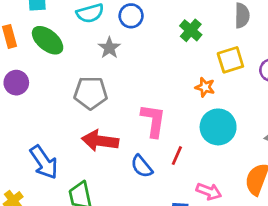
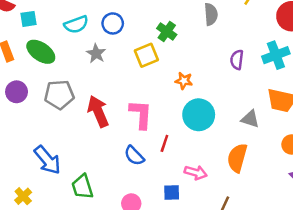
yellow square: (230, 60) -> (146, 55), moved
gray pentagon: (91, 93) -> (59, 95), moved
red arrow: (100, 141) -> (98, 111), moved, turned 64

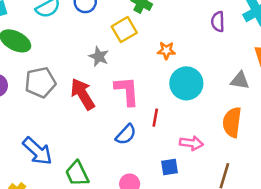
gray star: (96, 54) -> (99, 57), moved
blue semicircle: (134, 156) -> (126, 134), turned -85

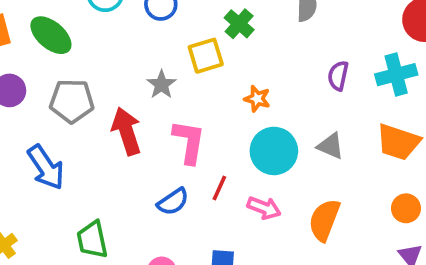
gray triangle: (240, 80) -> (331, 146), moved
pink arrow: (191, 143) -> (264, 208), moved
blue arrow: (37, 151) -> (46, 167), moved

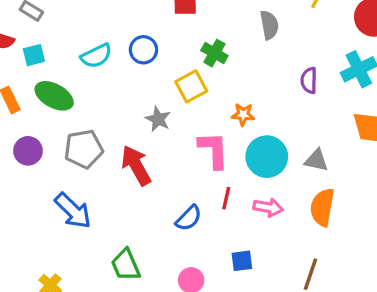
pink L-shape: (189, 142) -> (214, 150), moved
gray triangle: (331, 146) -> (316, 160), moved

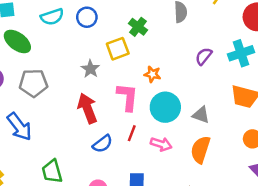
purple semicircle: (309, 80) -> (204, 56), turned 30
red arrow: (136, 165) -> (87, 108), moved

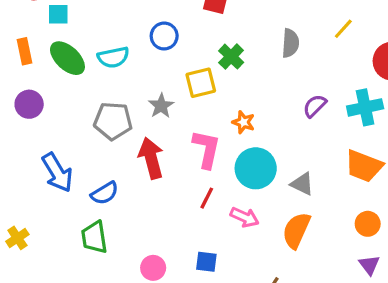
cyan semicircle: (52, 17) -> (113, 57), moved
gray pentagon: (33, 83) -> (113, 121), moved
blue semicircle: (102, 144) -> (105, 193), moved

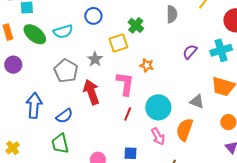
gray pentagon: (113, 121) -> (66, 71), turned 30
cyan circle: (256, 168) -> (158, 107), moved
blue arrow: (57, 172) -> (34, 105), turned -140
gray triangle: (302, 184) -> (197, 101), moved
pink arrow: (245, 217) -> (158, 136), moved, turned 42

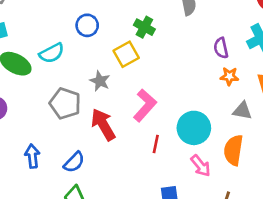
purple semicircle: (190, 52) -> (221, 48), turned -42
orange star: (147, 65) -> (229, 76), moved
pink L-shape: (125, 84) -> (145, 105), turned 45
blue arrow: (34, 105) -> (32, 156), size x0.7

